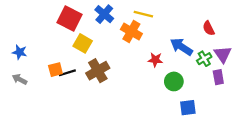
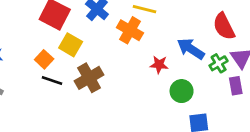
red semicircle: (209, 28) -> (224, 26), size x1.5
orange square: (55, 70) -> (44, 59), moved, turned -32
black line: (67, 73) -> (52, 80), turned 35

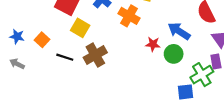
orange square: (44, 59) -> (42, 40), moved
green cross: (219, 63) -> (202, 75), moved, size x1.5
green circle: (182, 91) -> (174, 54), moved

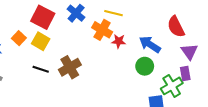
yellow square: (80, 28) -> (41, 41), moved
orange square: (42, 40) -> (19, 38), moved
red star: (153, 44) -> (119, 41), moved

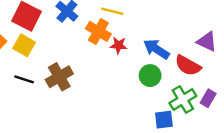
red semicircle: (176, 27) -> (188, 65), moved, turned -35
purple triangle: (189, 52) -> (207, 42), moved, turned -30
purple rectangle: (185, 73) -> (208, 98), moved, turned 40

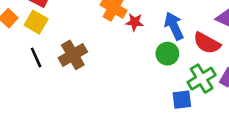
blue arrow: (156, 49) -> (174, 26), turned 32
black line: (24, 79) -> (36, 58), turned 48

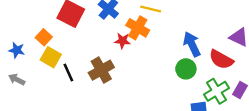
yellow square: (36, 22) -> (51, 57), moved
red star: (135, 22) -> (122, 41), moved

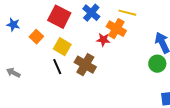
blue star: (17, 50) -> (13, 25), moved
yellow square: (51, 57) -> (62, 47), moved
brown cross: (101, 70) -> (85, 65), turned -30

